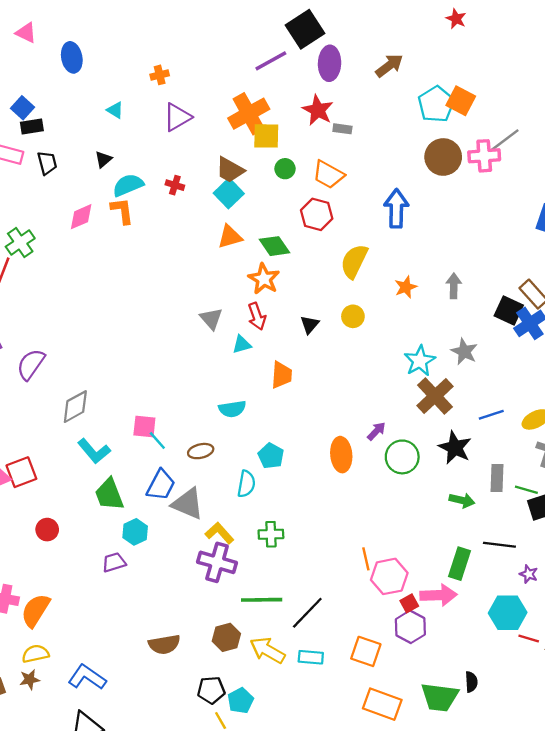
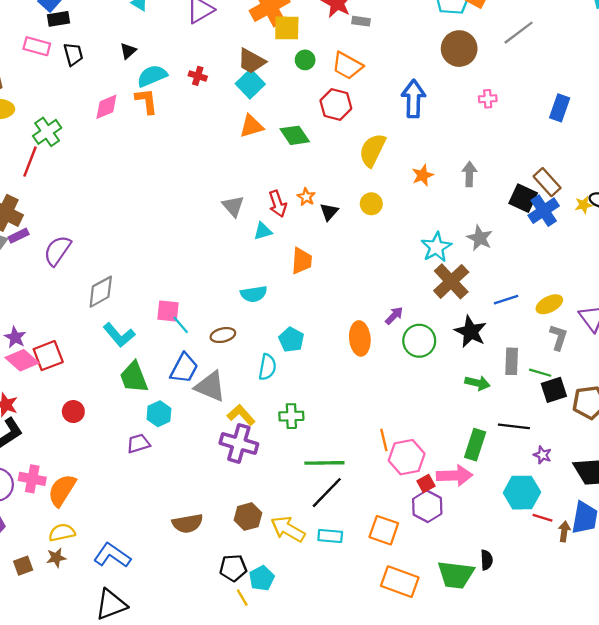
pink cross: (484, 156) -> (488, 99), moved, size x0.6
orange star: (264, 279) -> (306, 197), moved, size x0.6
green line: (262, 600) -> (324, 463), moved

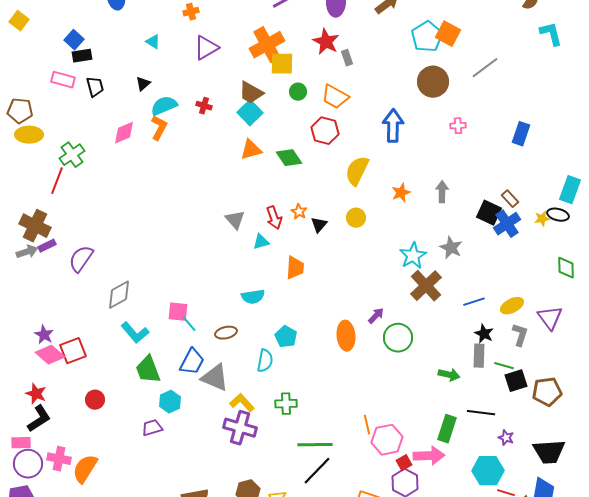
gray rectangle: (361, 21) -> (347, 58), turned 63
orange L-shape: (146, 101) -> (159, 128), turned 35
brown rectangle: (547, 182) -> (510, 199), size x0.7
black star: (471, 332) -> (484, 334), moved, size x0.7

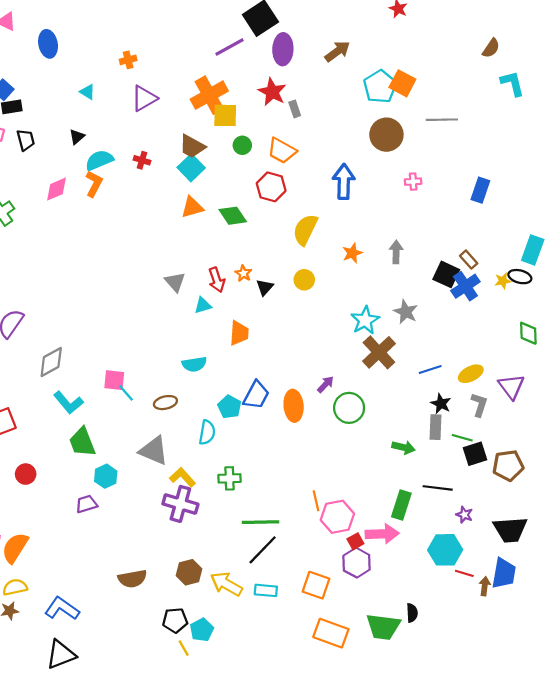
gray line: (485, 68) -> (442, 120), turned 36
blue trapezoid: (192, 362) -> (256, 395), moved

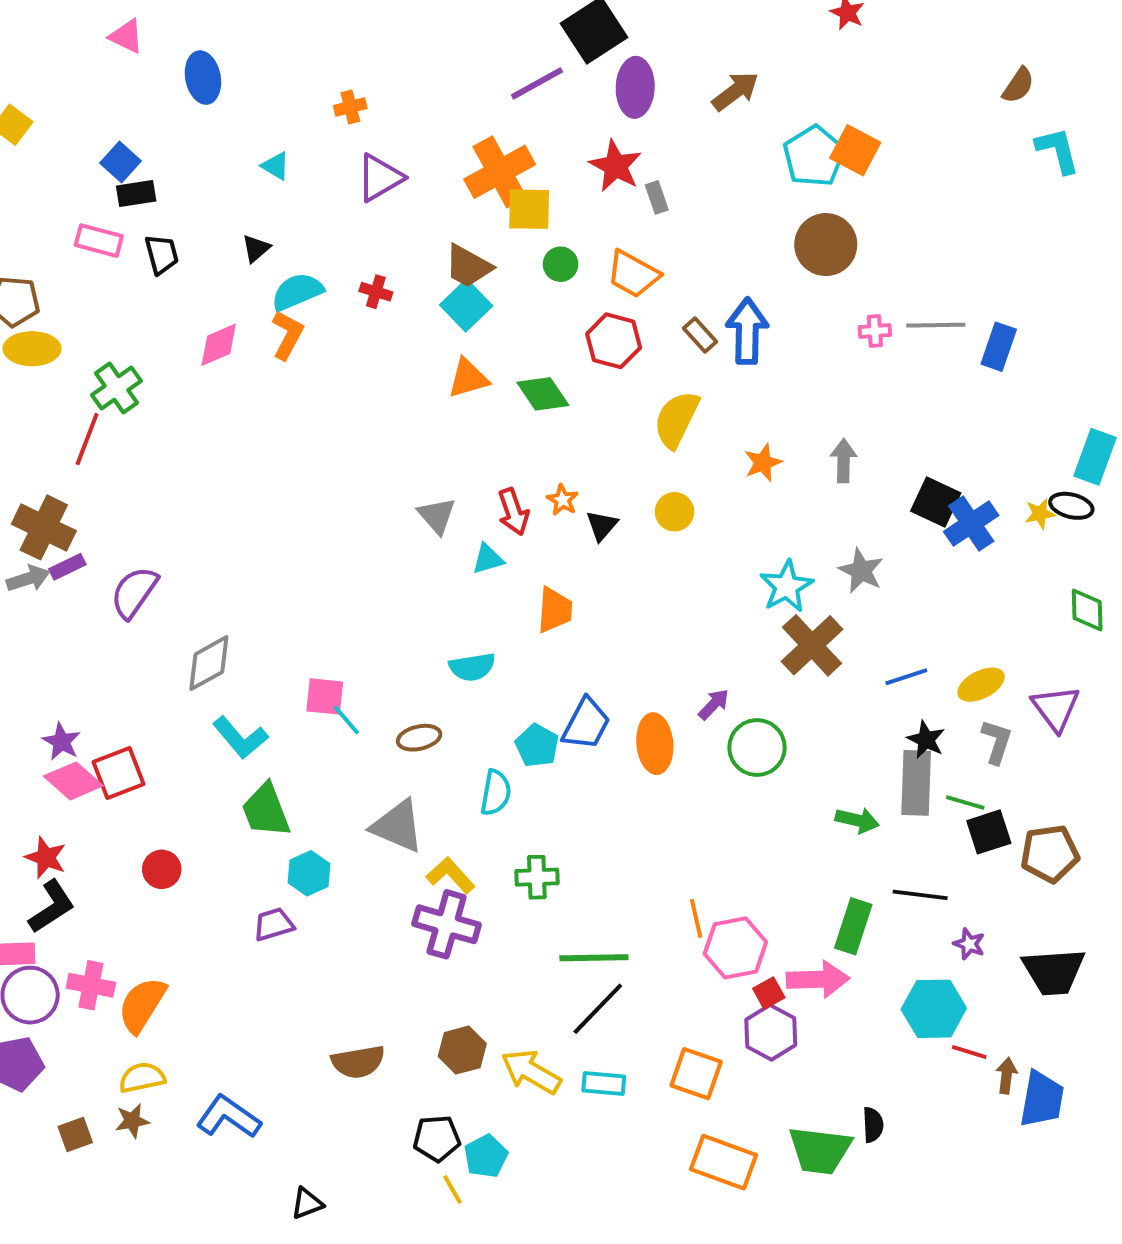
gray line: (442, 120) -> (936, 325), moved
brown rectangle: (469, 260) -> (700, 335), moved
gray rectangle: (436, 427) -> (916, 783), size x1.4
blue trapezoid: (504, 573) -> (1042, 1099), moved
black triangle: (61, 654) -> (307, 1203), moved, size x0.6

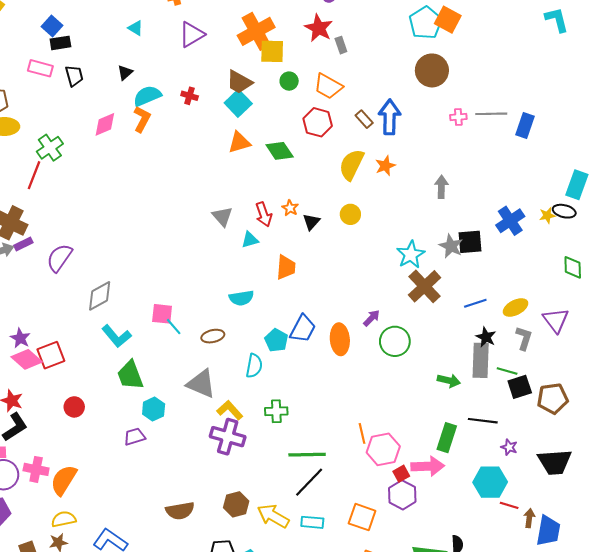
orange star: (763, 463) -> (385, 166), moved
black square: (936, 502) -> (470, 242), moved, turned -30

